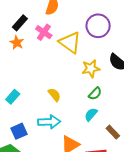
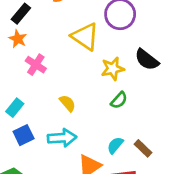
pink cross: (44, 32) -> (36, 65), moved
cyan semicircle: (91, 114) -> (115, 145), moved
blue square: (19, 131) -> (24, 135), moved

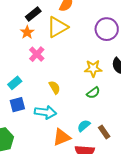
yellow triangle: (85, 37) -> (57, 27), moved, turned 45

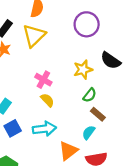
pink cross: (37, 54) -> (43, 80), moved
brown rectangle: (104, 132) -> (98, 114), moved

